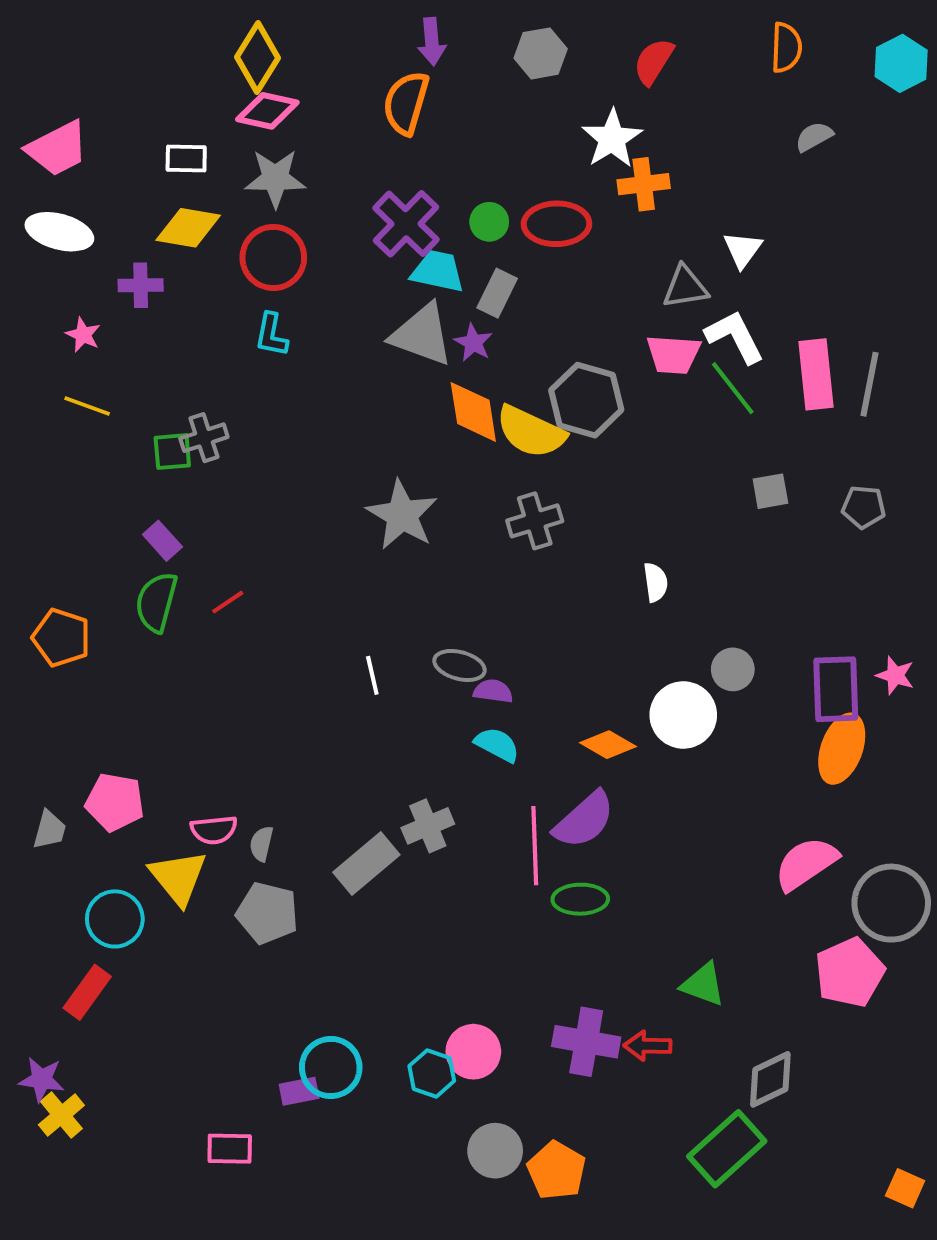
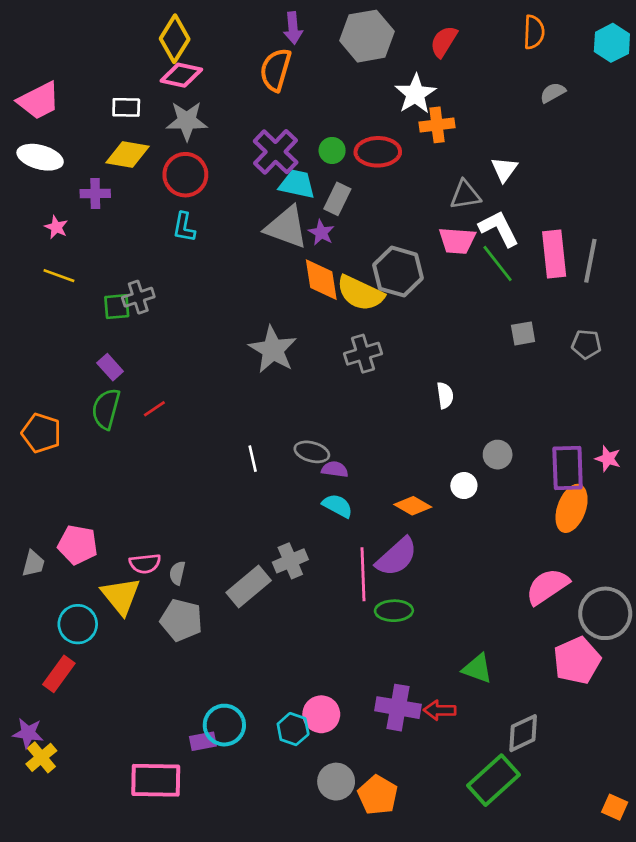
gray hexagon: (541, 53) -> (367, 36), size x1.5
white circle: (683, 715) -> (464, 486), size x0.6
pink rectangle: (230, 1149) -> (156, 780), size x1.6

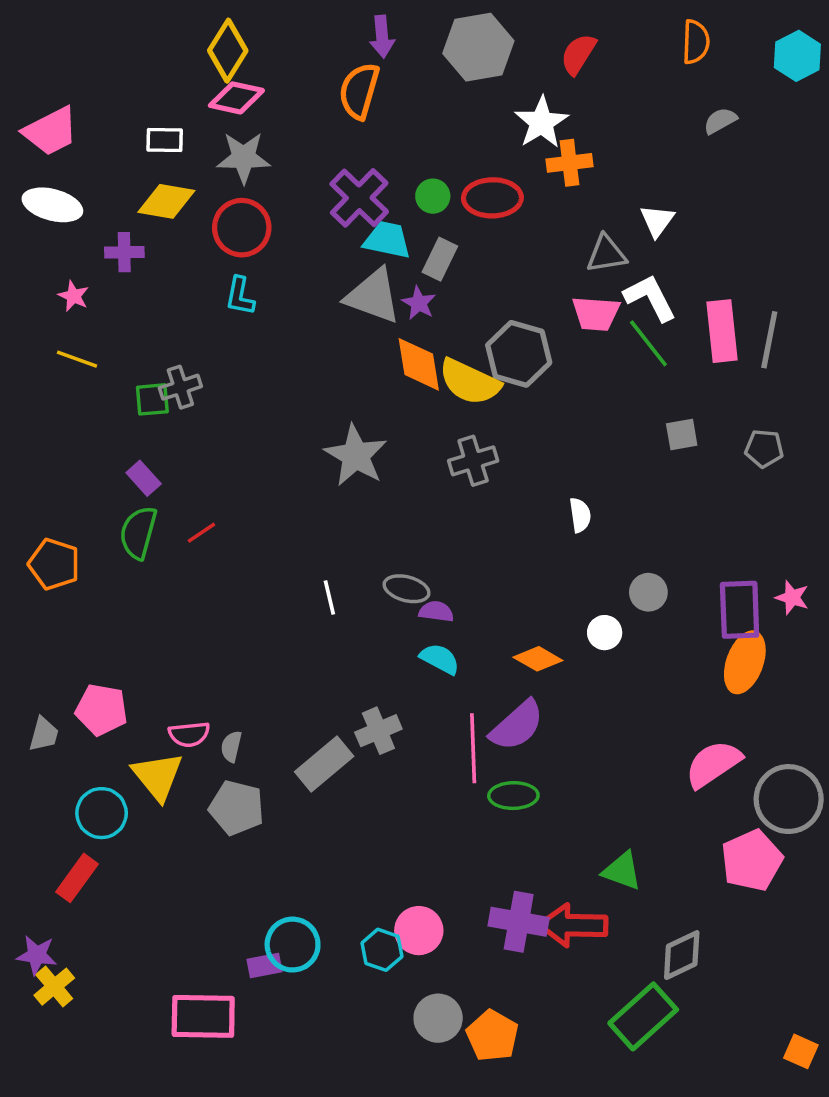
red arrow: (440, 710) -> (573, 925), size x1.6

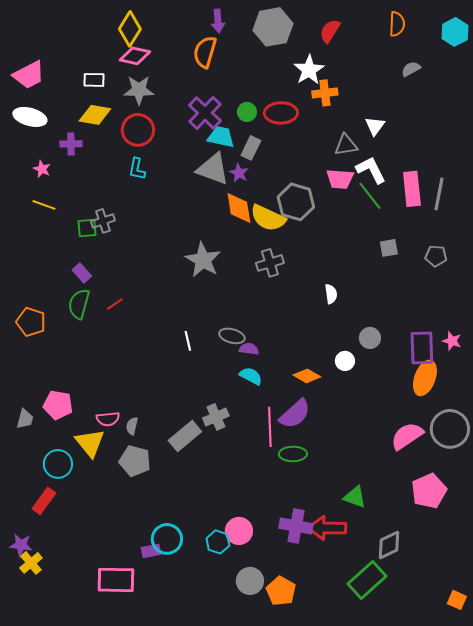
gray circle: (789, 799) -> (450, 429), moved

